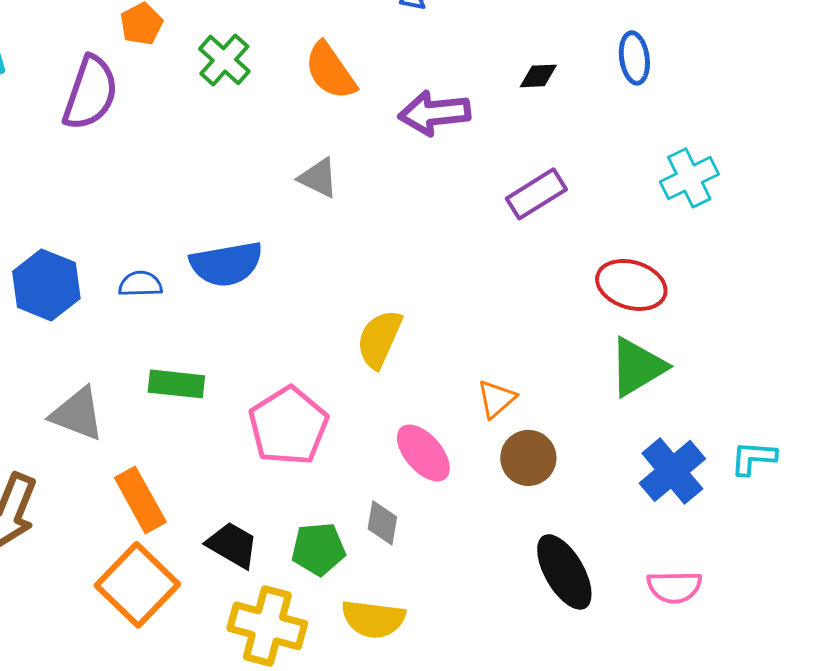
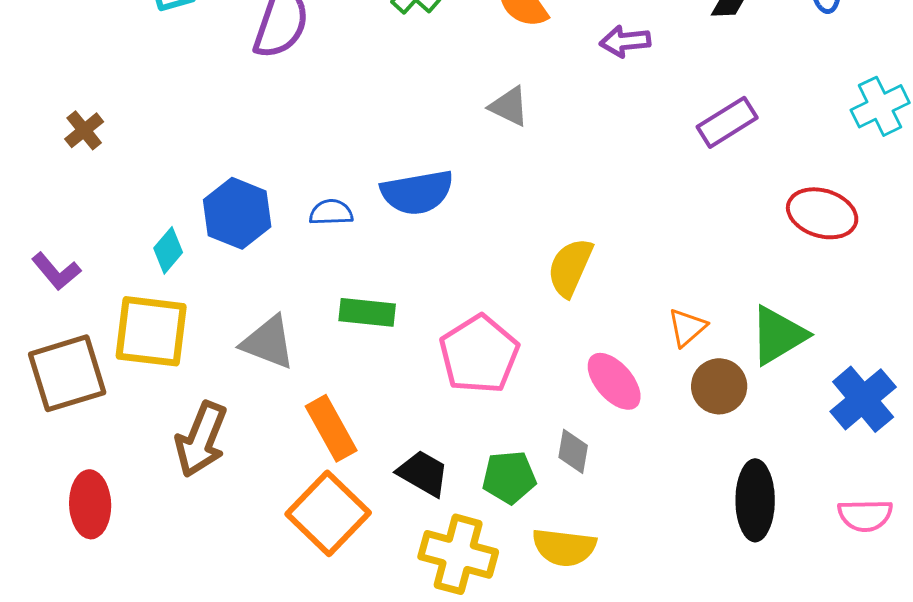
purple arrow: (434, 113) -> (625, 41), size x0.7
green triangle: (637, 367) -> (778, 335), moved
black ellipse: (564, 572) -> (755, 500), turned 30

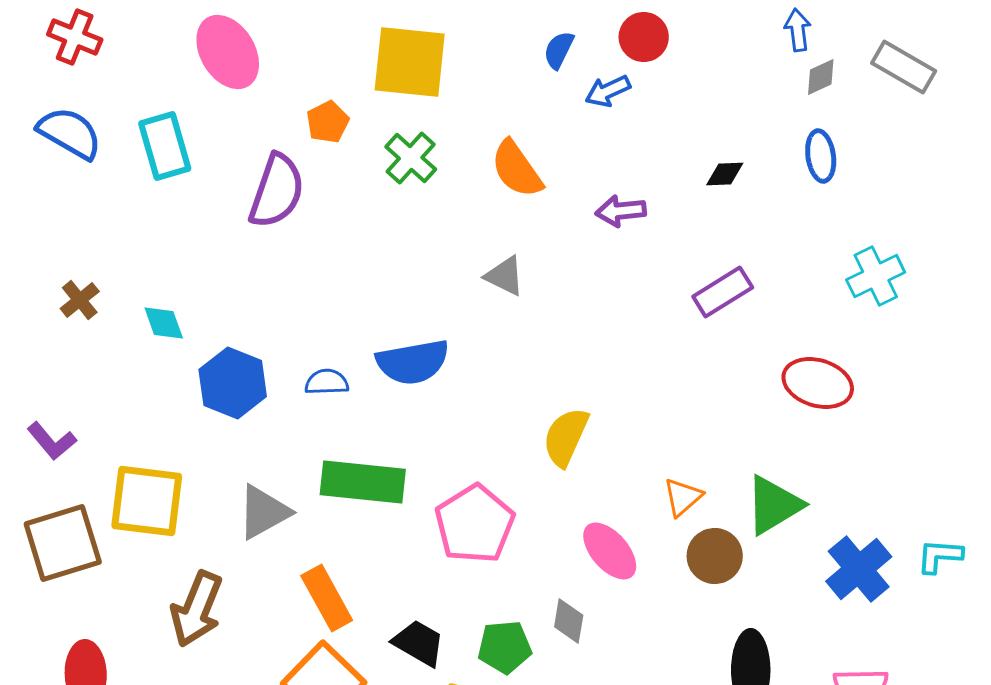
cyan diamond: (168, 250) -> (164, 323), moved, turned -60
green rectangle: (367, 312) -> (363, 482), size x1.5
gray triangle: (268, 342) -> (264, 512), turned -50

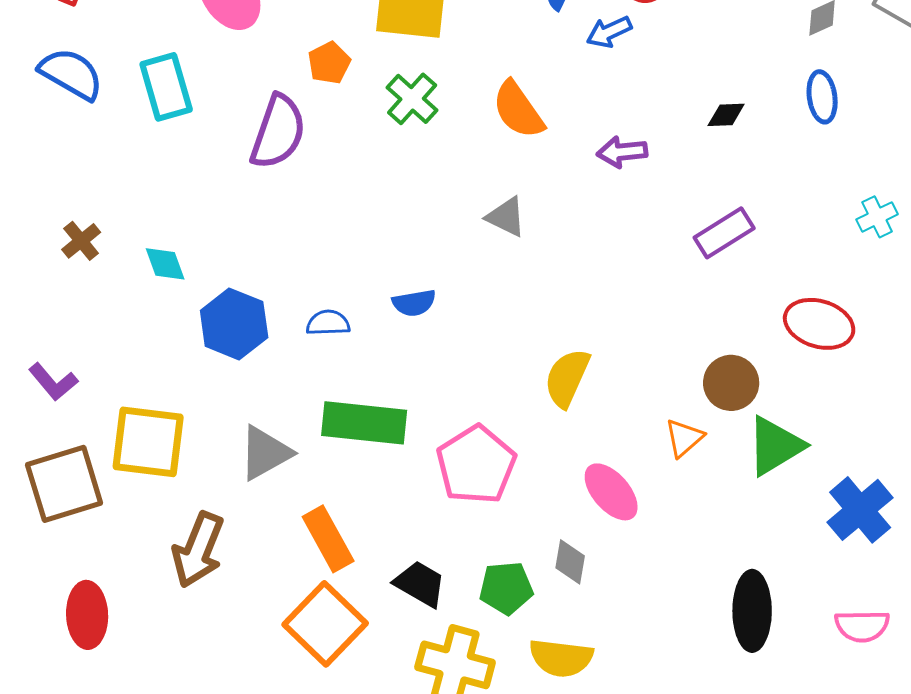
cyan cross: (876, 276) -> (877, 217), size x0.7
blue semicircle: (413, 362) -> (414, 303), size x0.6
brown circle: (715, 556) -> (731, 383), moved

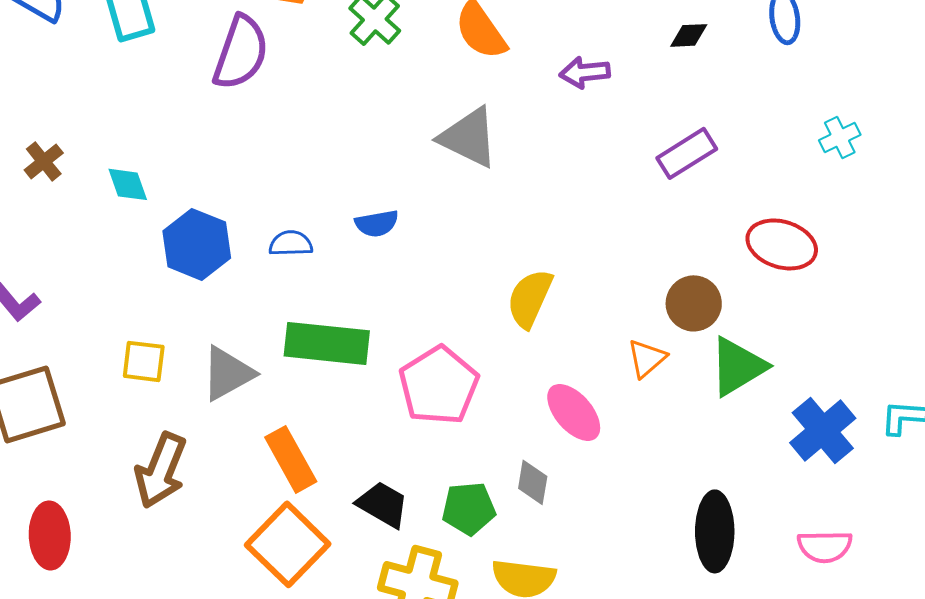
gray triangle: (506, 217) -> (469, 137), size x1.5
yellow square: (148, 442) -> (144, 361), moved, size x0.6

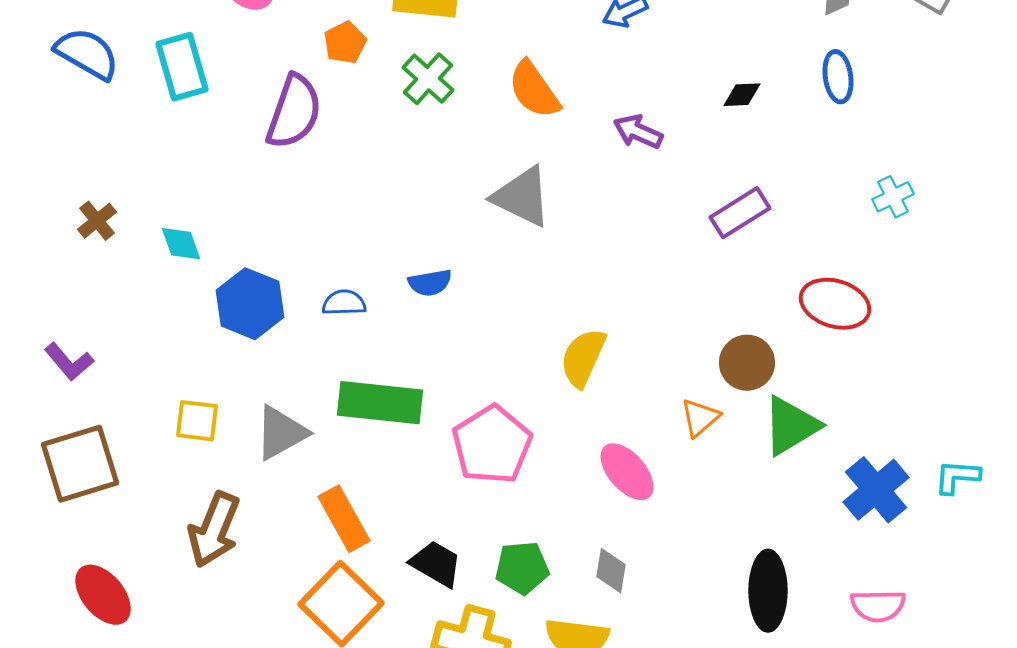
purple arrow: (585, 72) -> (638, 132), turned 30
gray diamond: (533, 482) -> (611, 571), moved
red ellipse: (50, 535) -> (103, 595), turned -38

